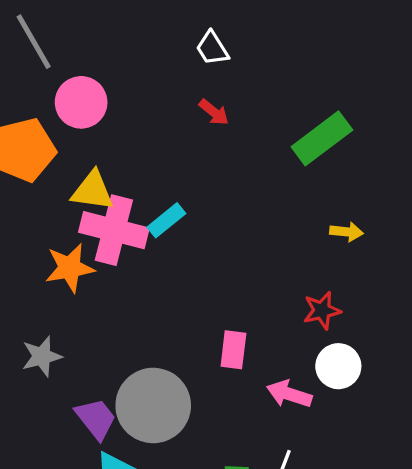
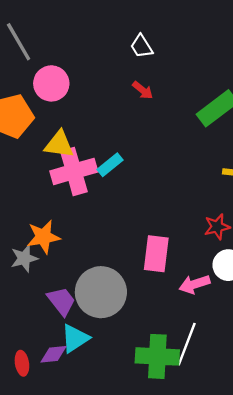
pink cross: (114, 230) -> (74, 171), turned -30
orange star: (70, 268) -> (43, 237), moved
pink rectangle: (233, 350) -> (156, 254), size x1.4
pink arrow: (289, 394) -> (195, 284), turned -36

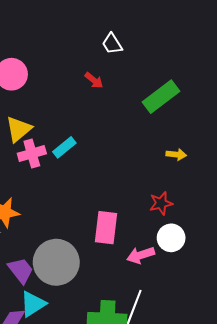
white trapezoid: (142, 46) -> (112, 44), moved
yellow triangle: (59, 144) -> (19, 129), turned -48
pink cross: (74, 171) -> (32, 154), size x0.7

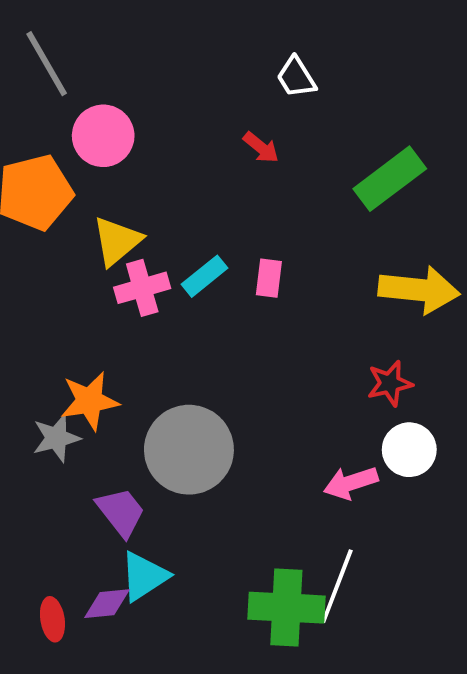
yellow arrow: (176, 155) -> (419, 290), size x2.0
pink rectangle: (106, 228) -> (269, 278), moved, size x0.6
gray circle: (56, 262) -> (189, 450), moved

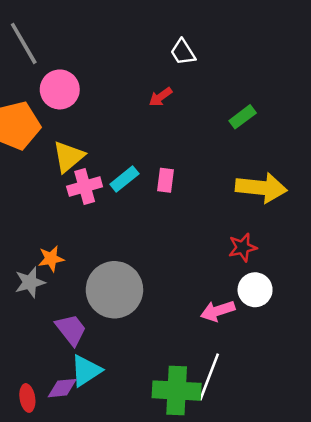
red arrow: (261, 147) -> (160, 97), turned 105
green rectangle: (390, 179) -> (243, 117), size x0.6
orange star: (90, 401) -> (51, 259), size x0.7

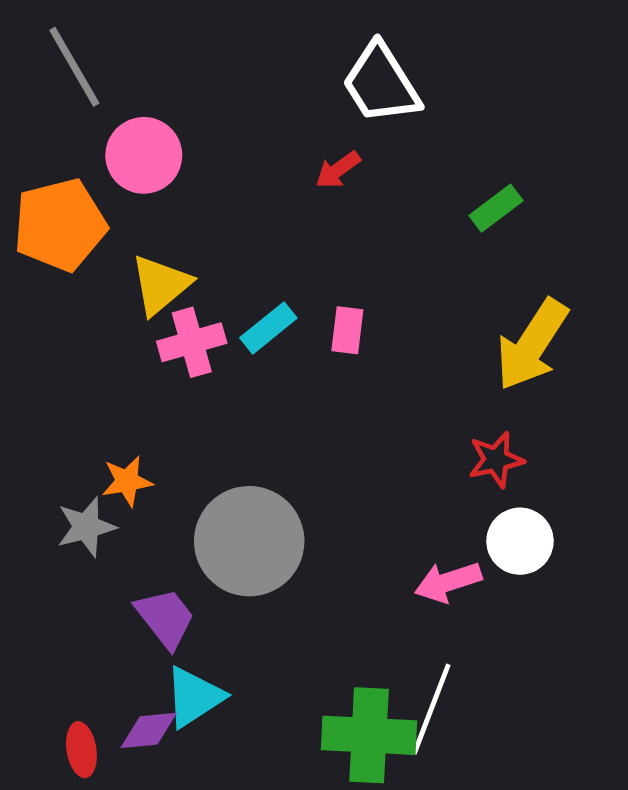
white trapezoid: (183, 52) -> (381, 83), size x1.6
yellow arrow: (261, 188) -> (532, 345), turned 117

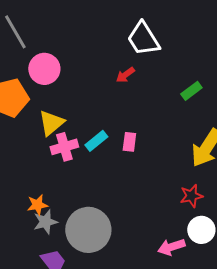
gray star: (86, 527) -> (45, 222), moved

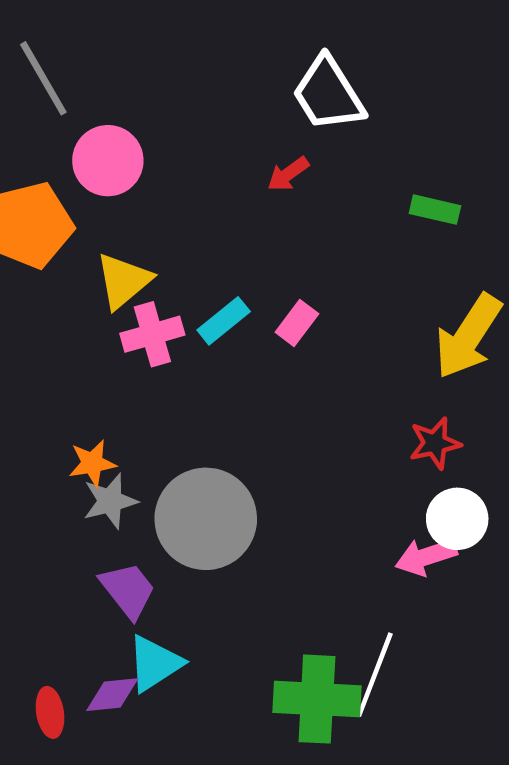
green rectangle: (191, 91) -> (435, 210), turned 50
pink rectangle: (129, 142) -> (297, 323), turned 30
pink arrow: (171, 247) -> (426, 557), moved

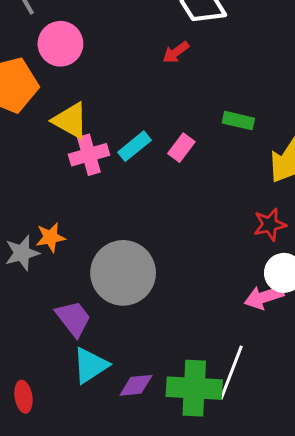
green rectangle: (435, 210) -> (238, 121), moved
yellow triangle: (123, 281) -> (70, 121), turned -51
gray star: (110, 501) -> (22, 253), moved
purple diamond: (112, 695) -> (136, 385), moved

